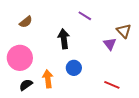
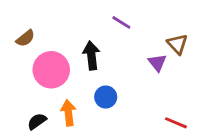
brown semicircle: (26, 22) -> (25, 38), moved
pink circle: (20, 58) -> (51, 70), moved
red line: (112, 85) -> (176, 123), moved

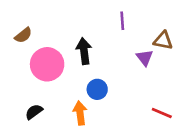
purple line: (121, 22) -> (122, 21), moved, turned 54
brown triangle: (177, 44) -> (163, 41), turned -36
orange arrow: (68, 113) -> (80, 113), moved

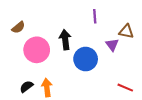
blue circle: (97, 89) -> (86, 59), moved, size x1.5
orange arrow: (80, 113) -> (47, 88), moved

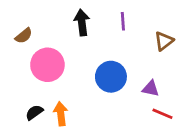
brown triangle: (126, 31) -> (164, 41), turned -49
black arrow: (65, 40) -> (82, 22), moved
purple triangle: (112, 45) -> (151, 89), moved, turned -40

